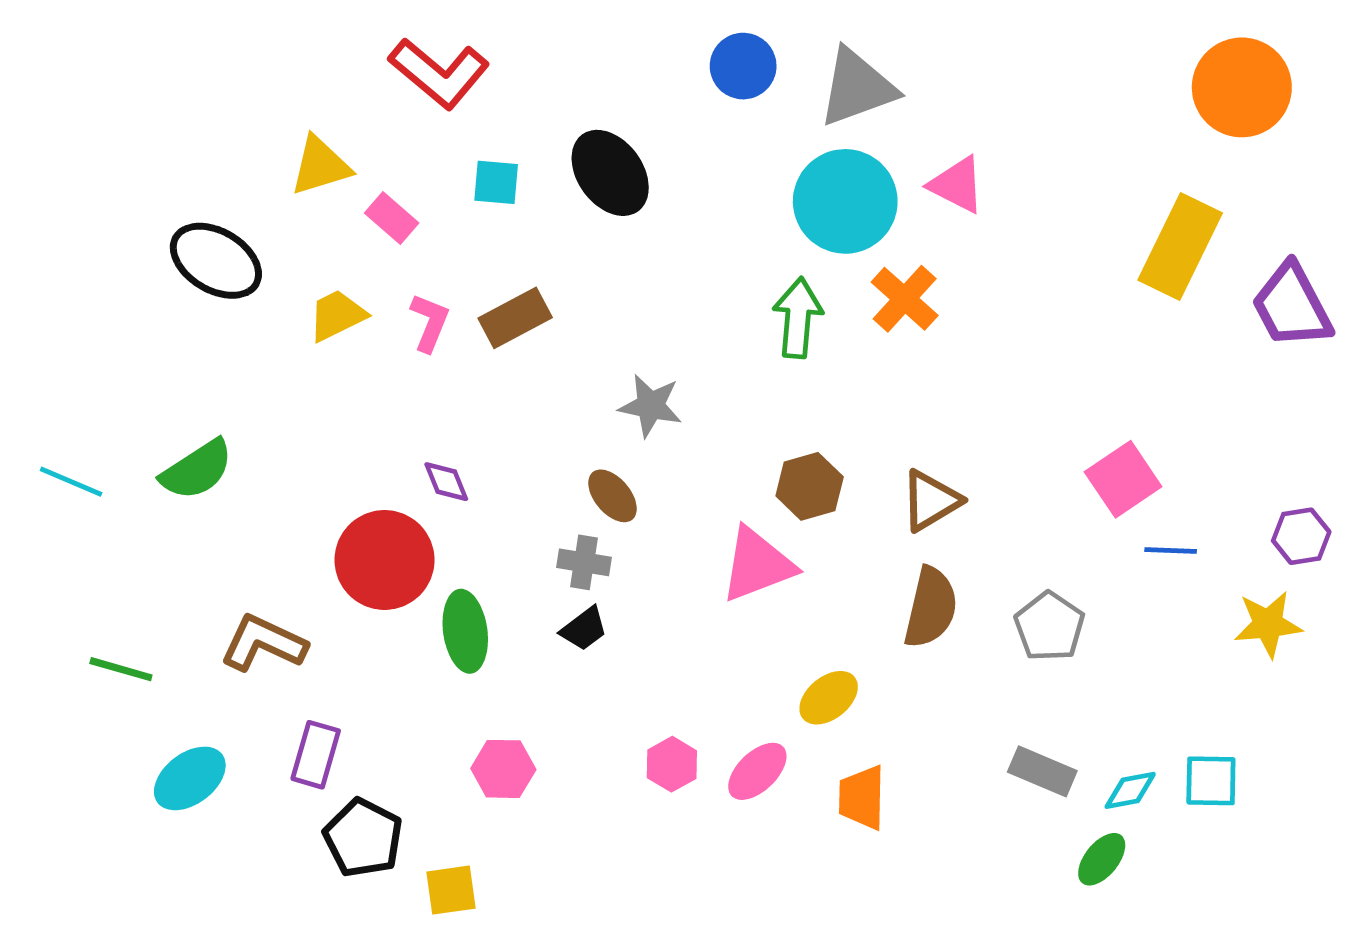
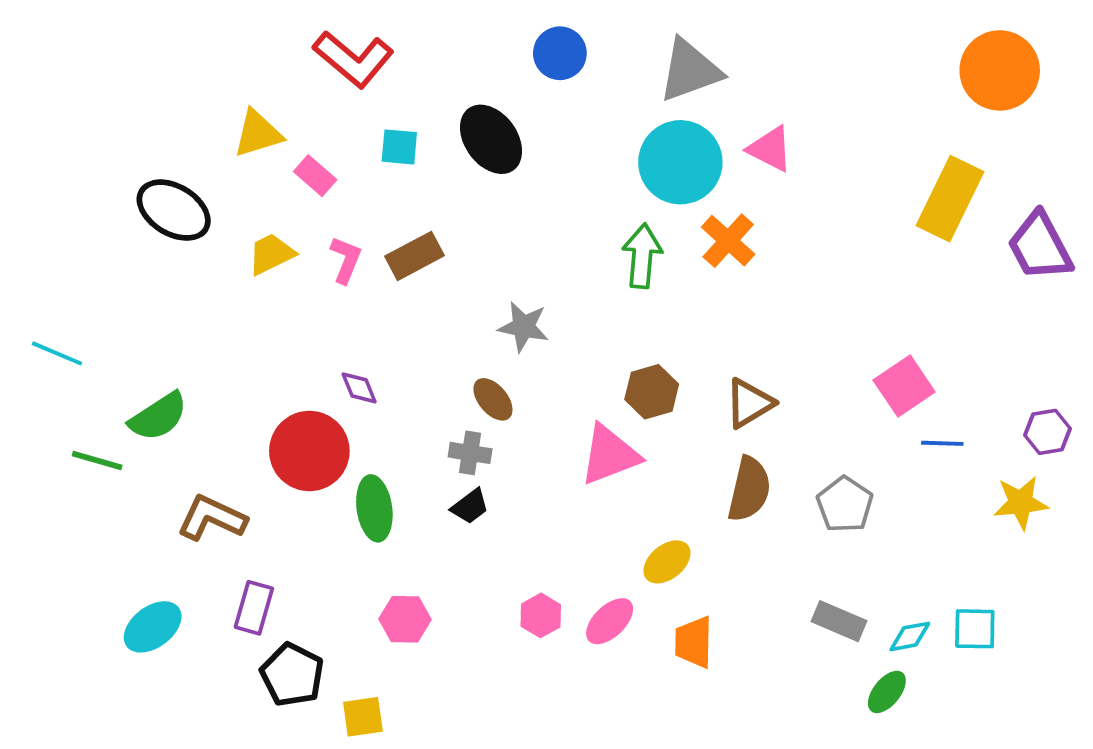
blue circle: (743, 66) -> (560, 53), moved
green semicircle: (197, 470) -> (158, 417), moved
cyan line: (71, 482) -> (57, 353), moved
green line: (121, 669) -> (97, 461), moved

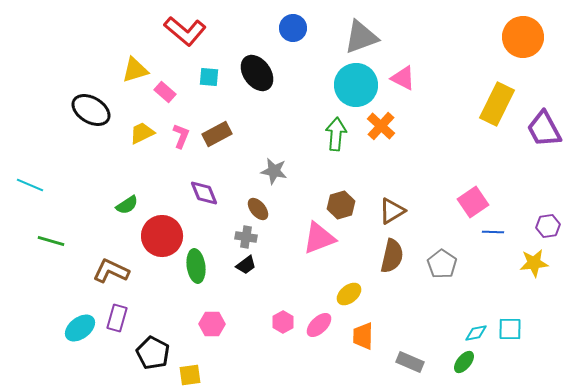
purple diamond: (359, 388) -> (204, 193), moved, size x1.4
green semicircle: (158, 417) -> (127, 205), moved, size x0.7
purple rectangle: (254, 608) -> (117, 318), moved
gray rectangle: (839, 621) -> (410, 362), moved

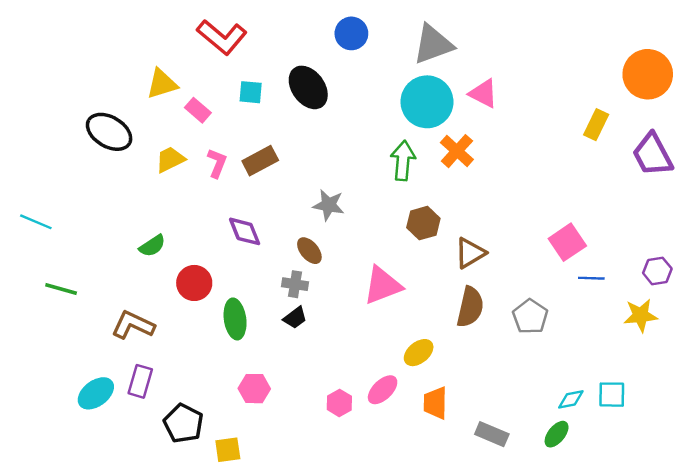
orange circle: (523, 37) -> (648, 74), moved
yellow rectangle: (497, 104) -> (596, 125), size x0.6
brown hexagon: (341, 205) -> (423, 223), moved
red circle: (162, 236) -> (194, 283), size x0.7
pink hexagon: (283, 322) -> (339, 403), moved

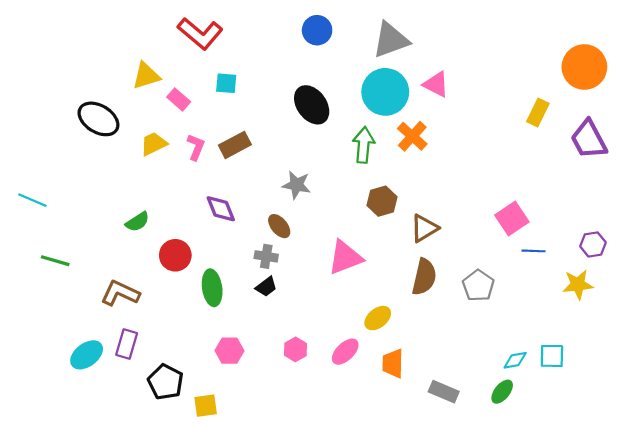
black ellipse: (308, 87) -> (312, 105), moved
pink hexagon: (339, 403) -> (295, 349), moved

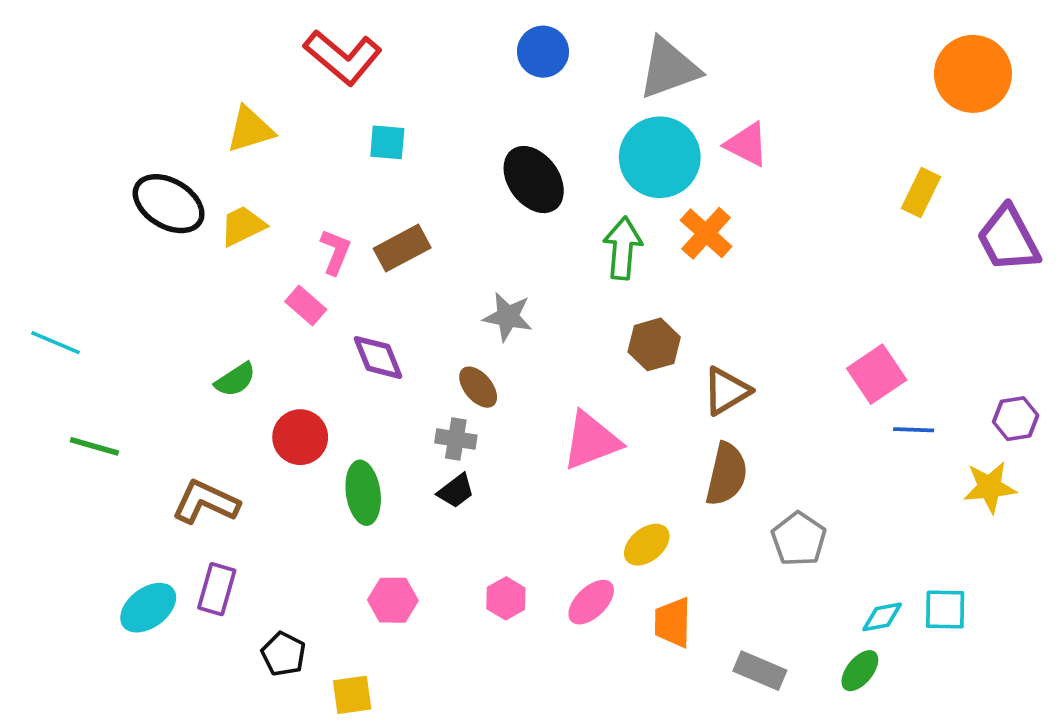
orange circle: (584, 67) -> (973, 74), moved
pink rectangle: (179, 99) -> (306, 306), moved
yellow trapezoid: (154, 144) -> (243, 226), moved
gray pentagon: (478, 286) -> (799, 539), moved
black pentagon: (166, 382) -> (283, 654), size x0.7

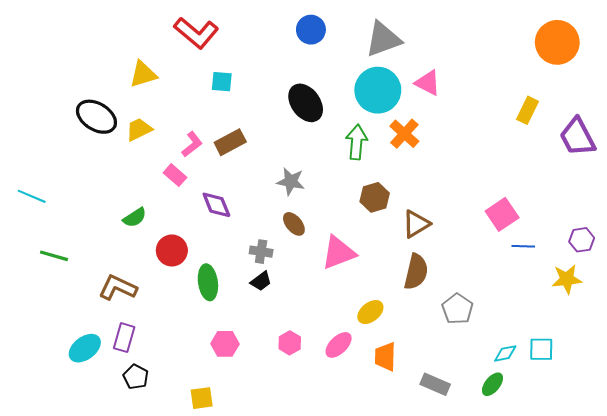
pink L-shape: (335, 252) -> (192, 144), turned 30
brown ellipse: (478, 387) -> (294, 224), moved
black pentagon: (283, 654) -> (136, 377), moved

